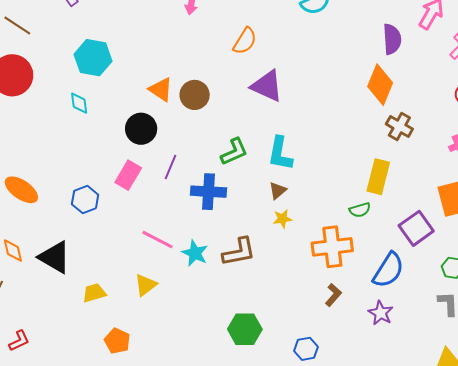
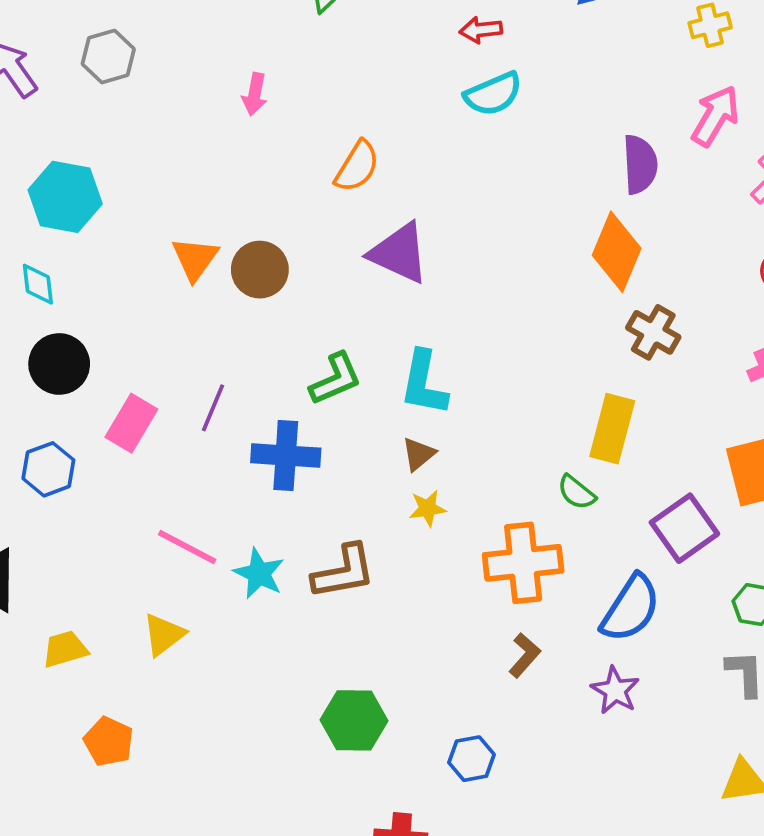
orange triangle: (161, 90) -> (195, 259), turned 32
black circle: (141, 129) -> (59, 364), moved
green semicircle: (360, 210) -> (576, 492), turned 55

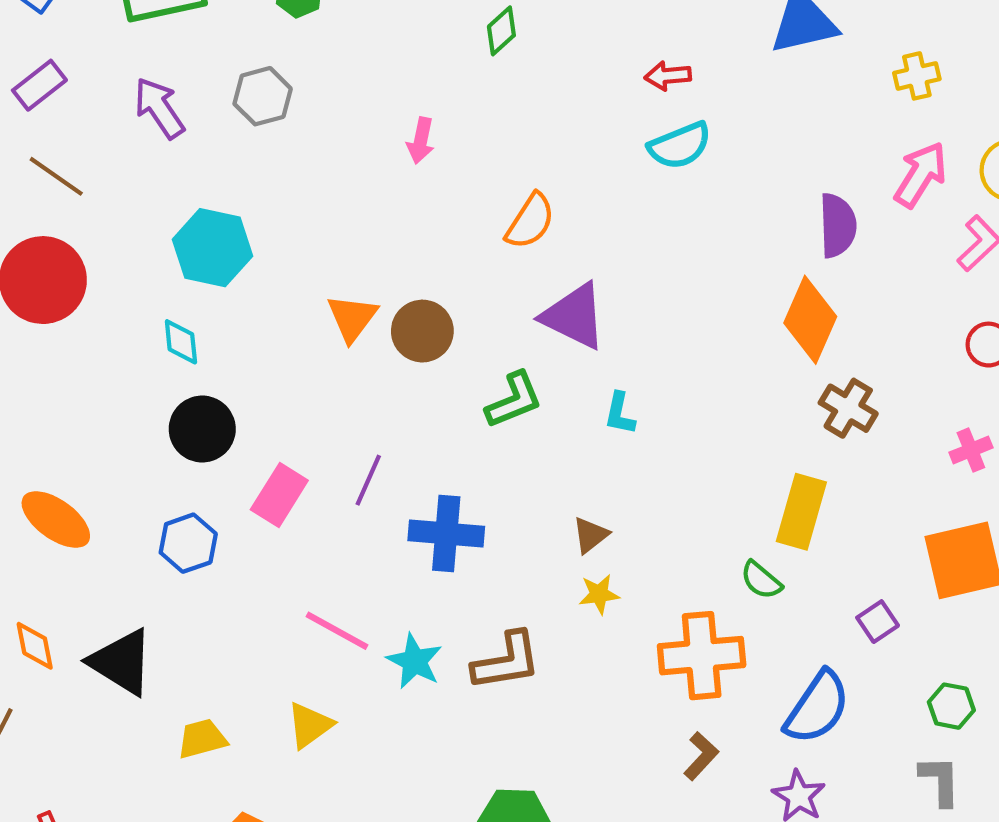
green L-shape: (336, 379) -> (514, 400), moved
cyan L-shape: (424, 383) -> (620, 414), moved, size x0.6
purple square: (684, 528) -> (878, 622), size x0.6

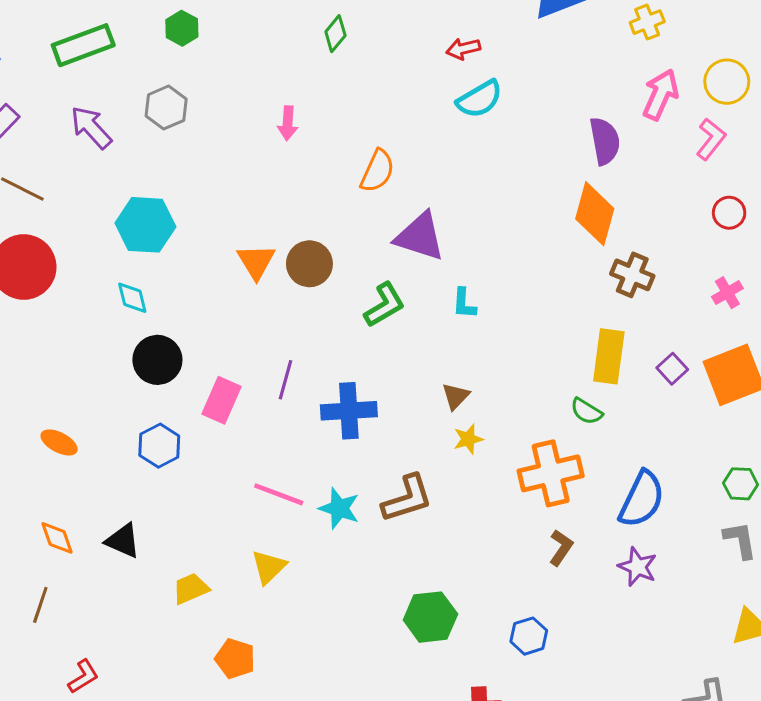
orange ellipse: (56, 519) -> (59, 442), size x0.7
purple square: (878, 622) -> (672, 369), moved
black triangle: (121, 662) -> (123, 541), size x0.7

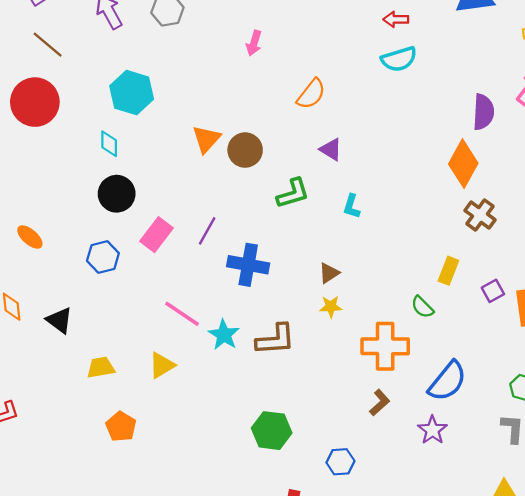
purple triangle: (420, 237) -> (331, 149), size x0.6
yellow rectangle: (609, 356) -> (448, 271), size x0.7

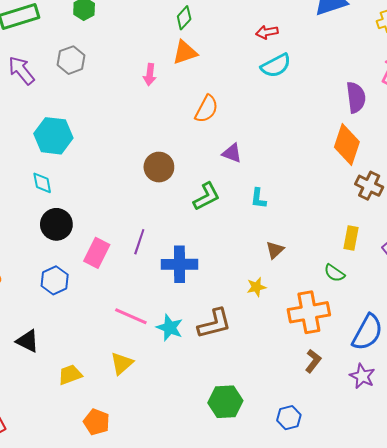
orange triangle: (206, 139) -> (185, 52), moved, turned 40
brown triangle: (329, 273) -> (275, 250), moved

